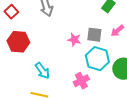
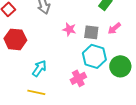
pink star: (74, 40) -> (69, 29), moved
cyan arrow: (42, 71) -> (39, 68), turned -108

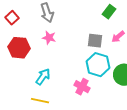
pink star: (69, 29) -> (49, 38), moved
pink cross: (78, 78) -> (82, 87), turned -35

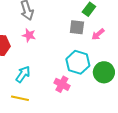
gray square: (95, 41) -> (77, 27), moved

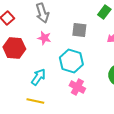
gray square: (77, 27) -> (79, 30), moved
cyan hexagon: (78, 62) -> (71, 61), moved

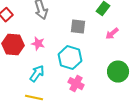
pink star: (44, 38) -> (38, 44), moved

